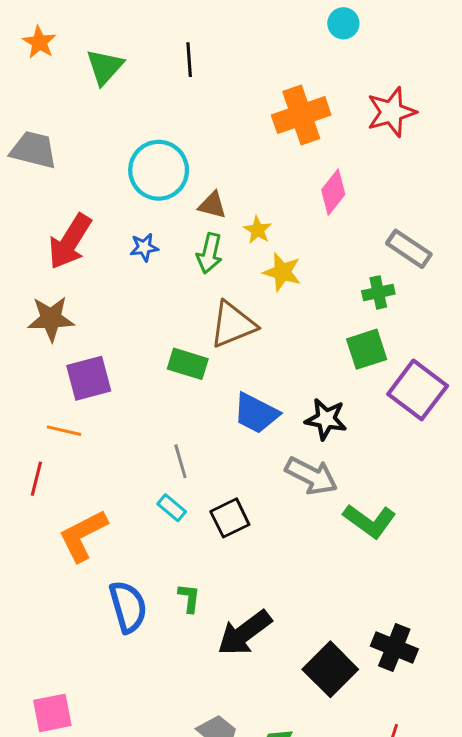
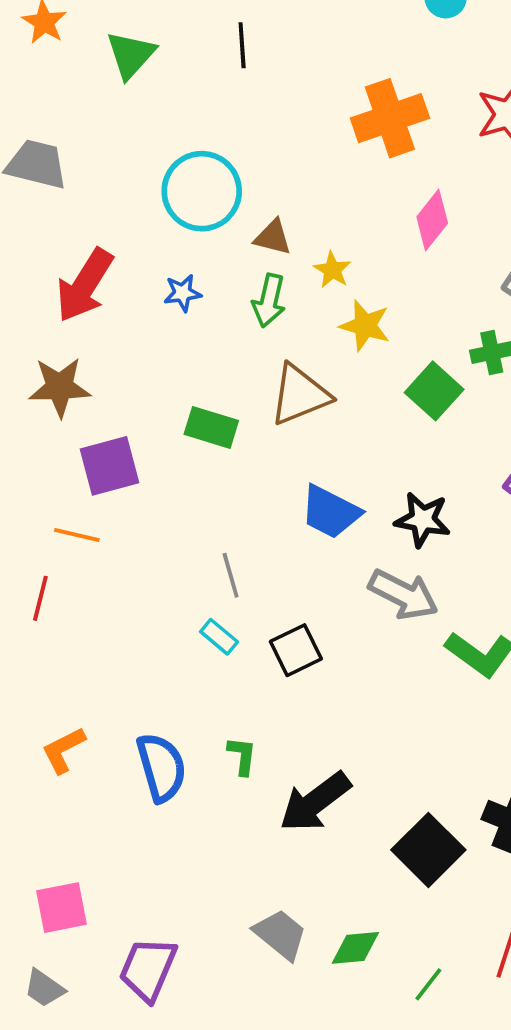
green square: (367, 349) -> (434, 391), moved, turned -30
green rectangle: (188, 364) -> (211, 427), moved
orange L-shape: (83, 535) -> (63, 750), moved, size x0.7

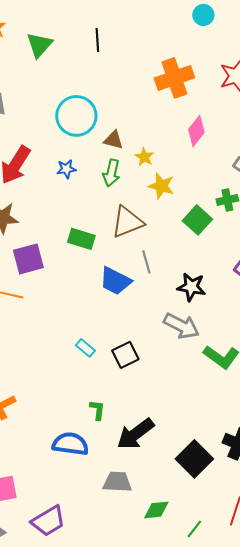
blue trapezoid: (330, 512) -> (115, 281), moved
gray line: (231, 575) -> (146, 262), moved
blue semicircle: (161, 767) -> (70, 444), moved, turned -66
gray trapezoid: (280, 934) -> (117, 482), moved, turned -36
purple trapezoid: (148, 969) -> (48, 521), turned -144

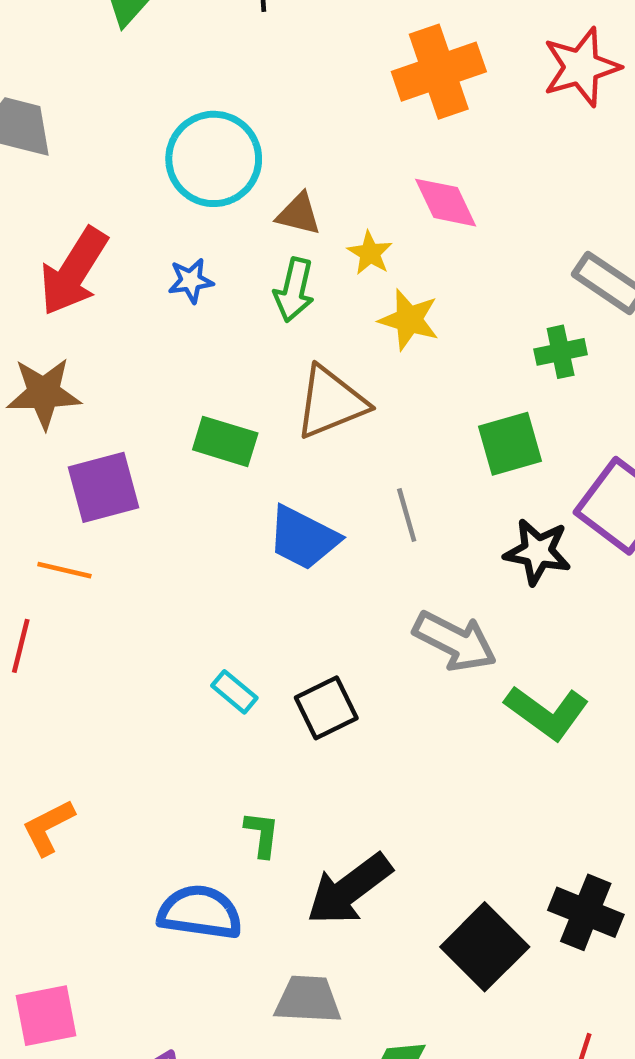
pink diamond: (196, 131) -> (446, 203), moved, turned -64
green square: (197, 220) -> (510, 444), moved, turned 32
gray line: (146, 262) -> (407, 515), moved
black star: (191, 287) -> (538, 552), moved

